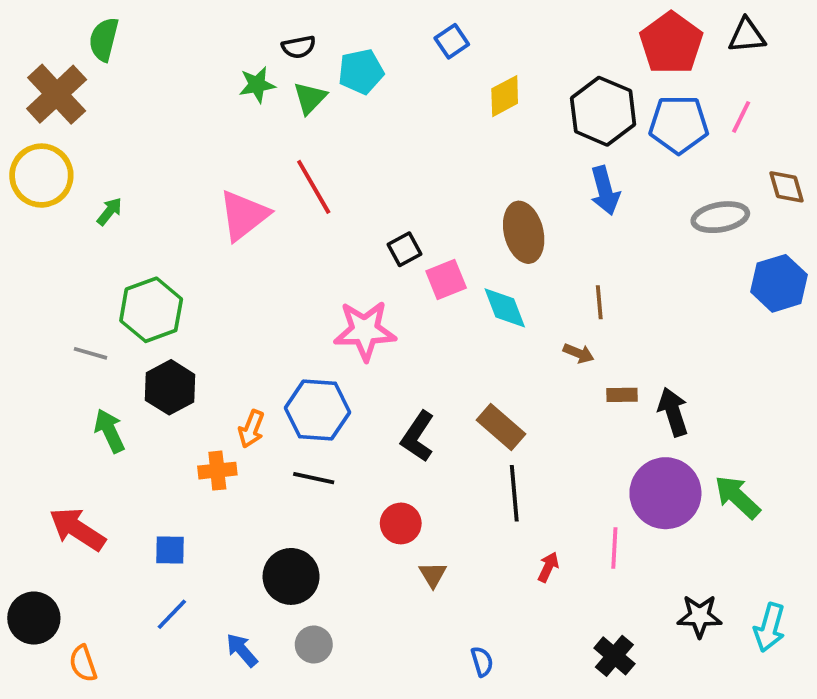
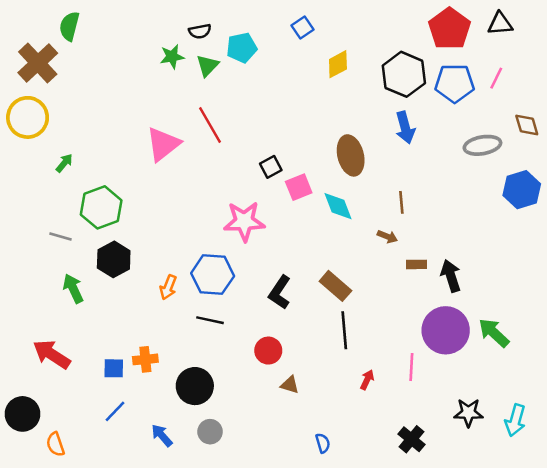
green arrow: (109, 211) -> (64, 163), moved
orange cross: (217, 471) -> (145, 359), moved
brown triangle: (433, 575) -> (290, 385), turned -42

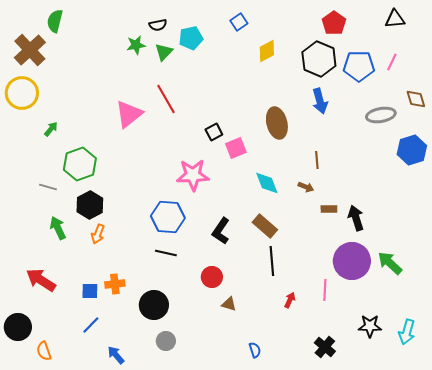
red pentagon: (449, 29) -> (334, 23), moved, size x0.7
cyan diamond: (338, 206) -> (267, 183), moved
orange arrow: (168, 287) -> (98, 234), moved
blue arrow: (162, 435) -> (116, 355), moved

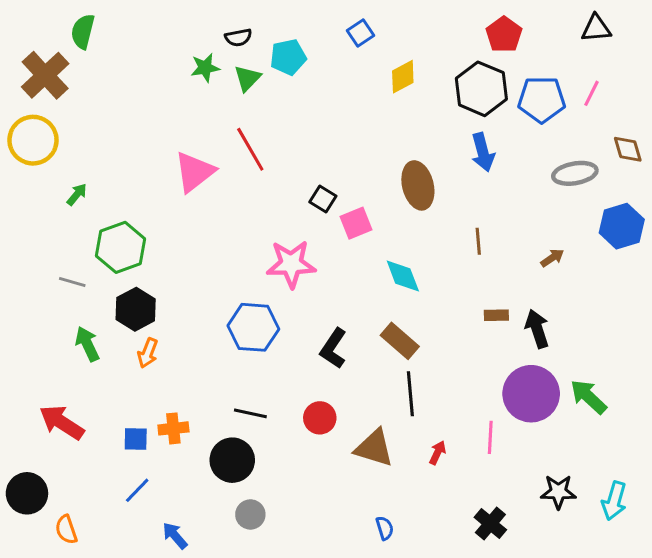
black square: (214, 132) -> (323, 199), turned -30
brown arrow: (306, 187) -> (552, 258), moved, turned -56
black line: (166, 253) -> (250, 413), moved
brown triangle: (229, 304) -> (374, 448), moved, size x1.8

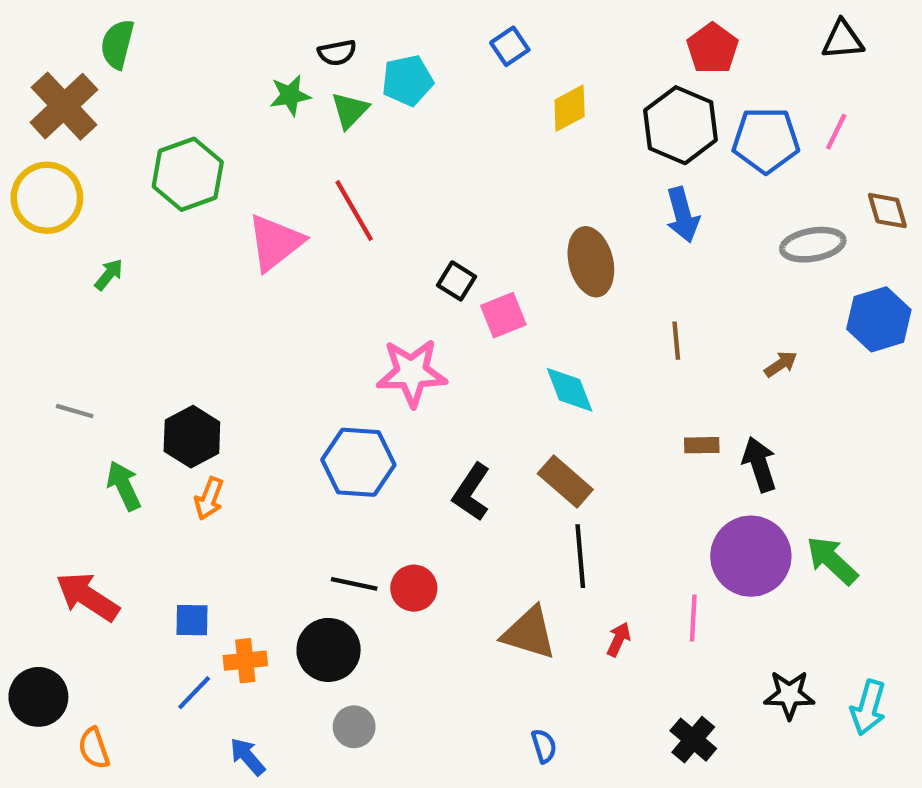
green hexagon: (121, 247) -> (188, 174), moved
gray line: (72, 282) -> (75, 411), moved
red circle: (320, 418) -> (414, 588), moved
orange cross: (173, 428) -> (245, 661), moved

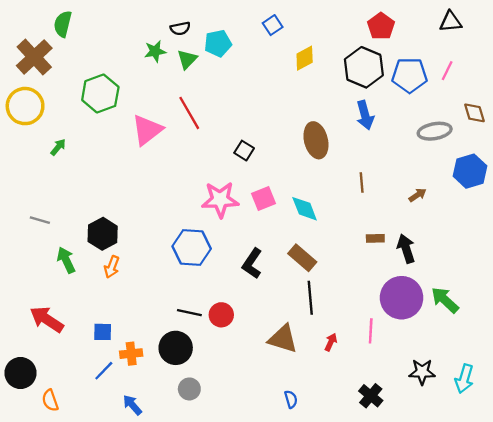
pink square: (503, 315) -> (263, 198), moved

